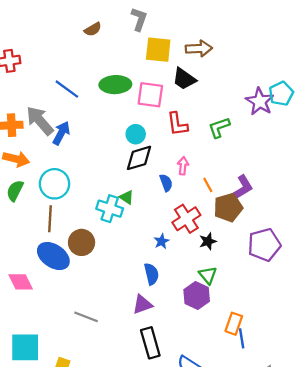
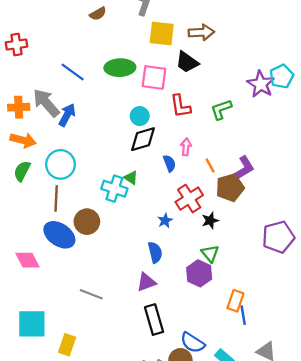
purple pentagon: (264, 245) -> (278, 237), moved

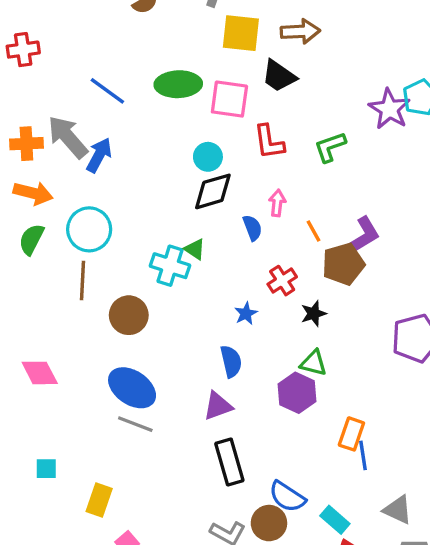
red cross: (189, 199) -> (282, 281), size x0.7
blue ellipse: (59, 235) -> (132, 388), moved
green triangle: (210, 254) -> (314, 363), turned -36
cyan square: (32, 324) -> (46, 469), size x0.5

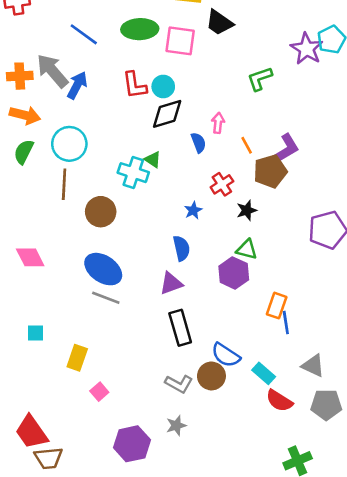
red L-shape: (269, 142) -> (135, 85), moved

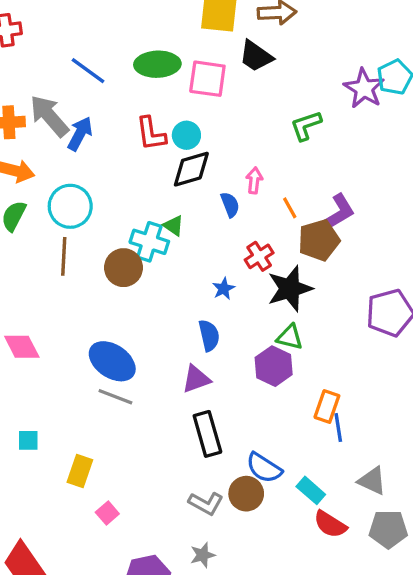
black star: (247, 210) -> (290, 289), size x1.8
brown circle: (101, 212) -> (123, 268), moved

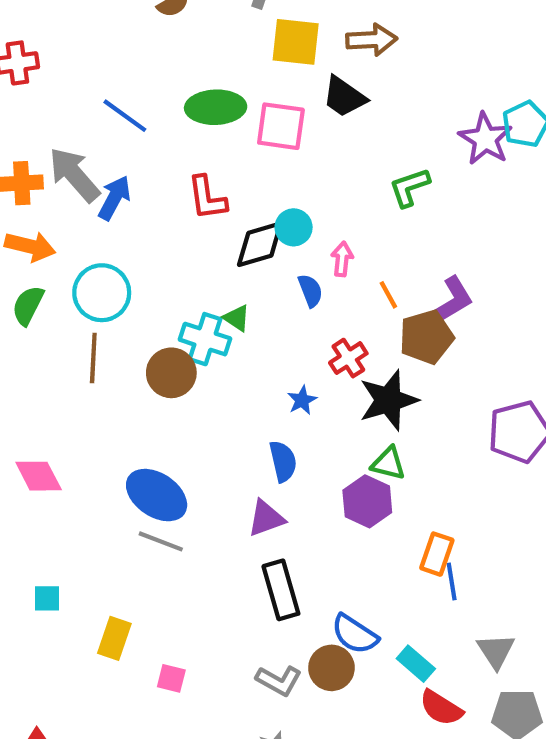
cyan circle: (186, 135) -> (294, 227), moved
gray triangle: (372, 481) -> (496, 651), turned 32
pink square: (107, 513) -> (171, 678), moved, turned -35

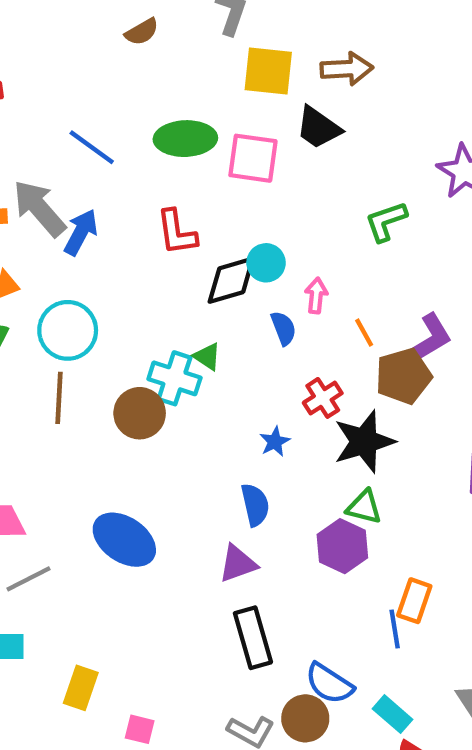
gray line: (161, 541) -> (28, 579), moved, turned -48
blue line: (452, 581) -> (395, 629), moved

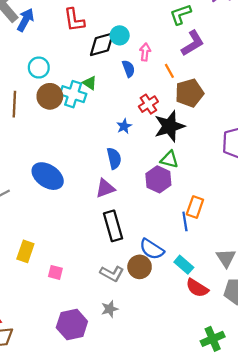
cyan circle: (68, 330) -> (39, 68), moved, size x0.7
purple L-shape: (430, 339) -> (193, 43), moved
brown circle: (140, 413) -> (50, 96), moved

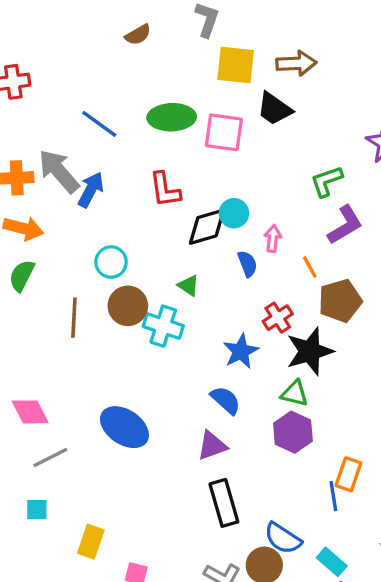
cyan cross: (73, 94) -> (163, 326), moved
blue star: (124, 126) -> (241, 351), size x1.5
blue semicircle: (114, 158) -> (226, 400), turned -35
green triangle: (169, 159) -> (295, 393), moved

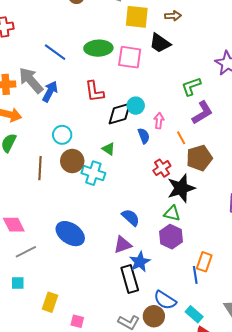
brown arrow: (296, 63) -> (173, 16), size x0.7
blue star: (241, 351) -> (140, 262), moved

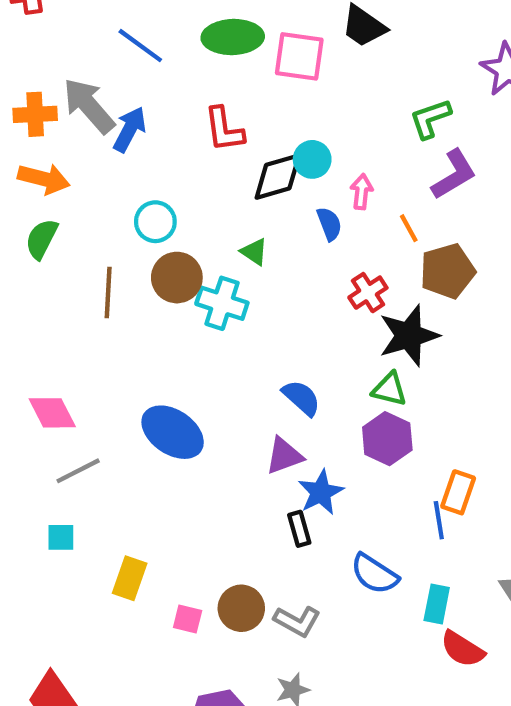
black rectangle: (130, 279) -> (299, 529), size x0.6
cyan rectangle: (194, 314) -> (437, 604), turned 60
brown circle: (154, 316) -> (241, 608), moved

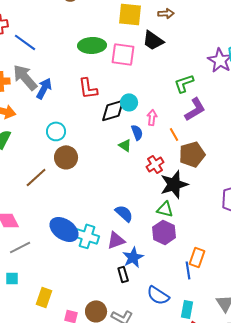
blue line: (140, 46) -> (25, 42), moved
green triangle: (254, 252) -> (125, 145), moved
brown line: (108, 293) -> (36, 177), moved, turned 45
cyan cross: (222, 303) -> (87, 236), moved

